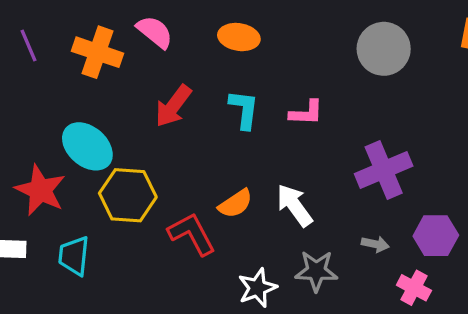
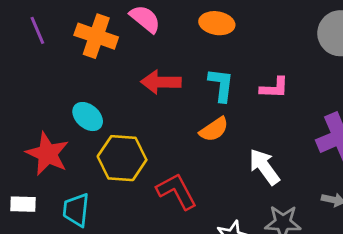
red arrow: (173, 106) -> (161, 82), turned 54
cyan ellipse: (87, 146) -> (88, 117), size x0.7
orange semicircle: (236, 204) -> (214, 129), moved

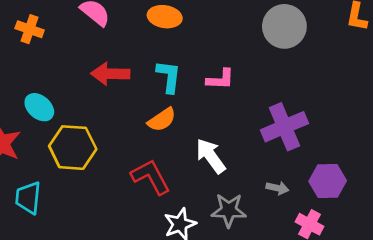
orange cross: (96, 36) -> (30, 29), moved, size x0.7
red L-shape: (177, 191) -> (151, 177), moved

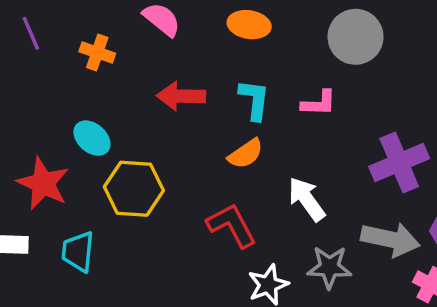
gray circle: (284, 26) -> (356, 37), moved
orange cross: (30, 29) -> (97, 53), moved
gray arrow: (277, 188) -> (390, 239), size x2.0

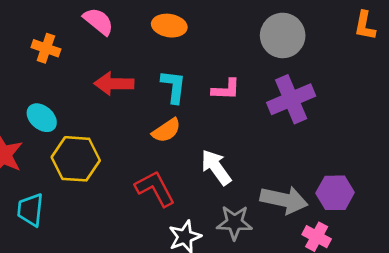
gray circle: (356, 37) -> (283, 35), moved
purple cross: (399, 162) -> (291, 99), moved

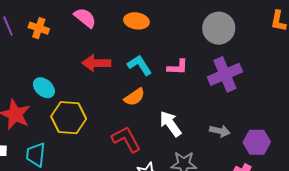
orange cross: (46, 48) -> (39, 28), moved
cyan L-shape: (174, 87) -> (140, 65), turned -40
gray arrow: (284, 200) -> (220, 131), moved, size x0.6

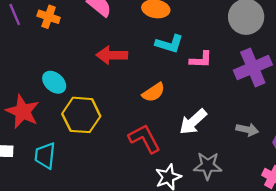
cyan L-shape: (140, 65) -> (169, 44), moved, turned 140
white arrow: (170, 124) -> (193, 122), turned -96

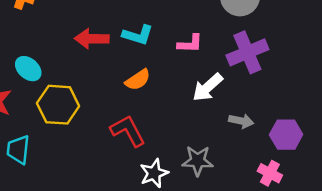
cyan L-shape: (169, 44) -> (138, 35), moved
white arrow: (193, 122) -> (208, 87), moved

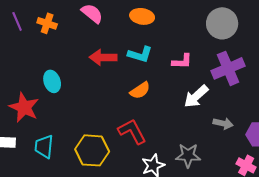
cyan ellipse: (28, 69) -> (52, 81), turned 30
yellow hexagon: (58, 105) -> (92, 150), moved

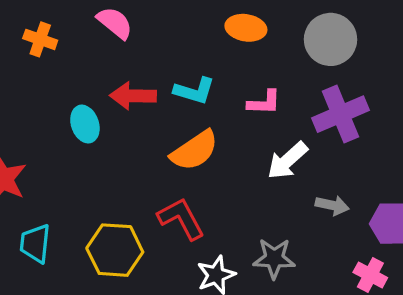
orange ellipse: (142, 16) -> (246, 28), moved
cyan ellipse: (52, 81) -> (85, 124), moved
orange semicircle: (140, 90) -> (194, 151), size x1.4

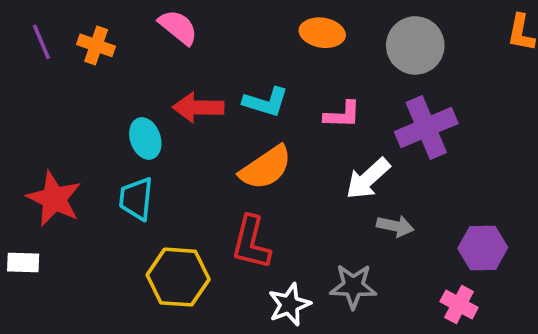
gray arrow: (332, 205) -> (395, 226), moved
red L-shape: (181, 219) -> (251, 242), turned -138
cyan trapezoid: (35, 243) -> (136, 199), moved

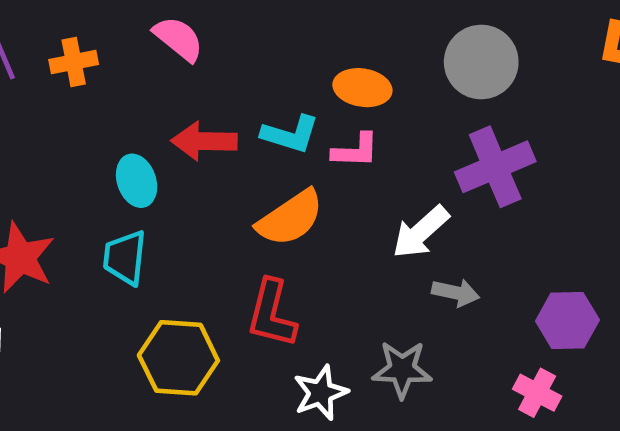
orange ellipse: (322, 33) -> (362, 88), moved
orange cross: (96, 45) -> (74, 62), turned -30
pink L-shape: (342, 115) -> (355, 150), moved

